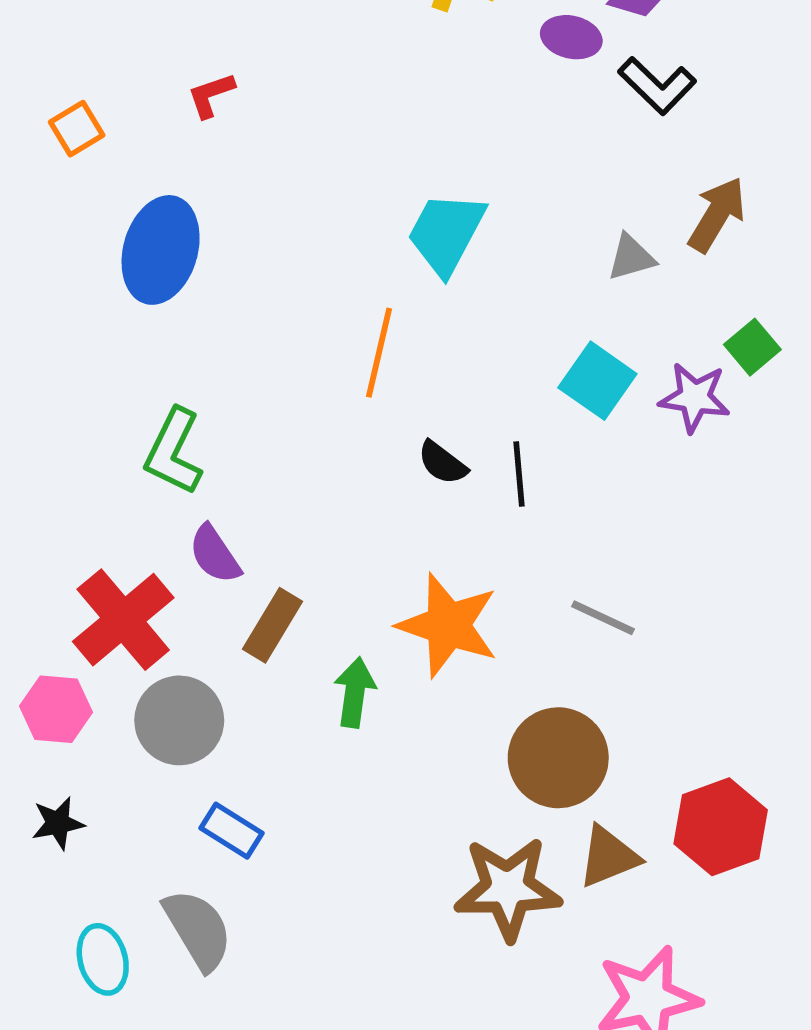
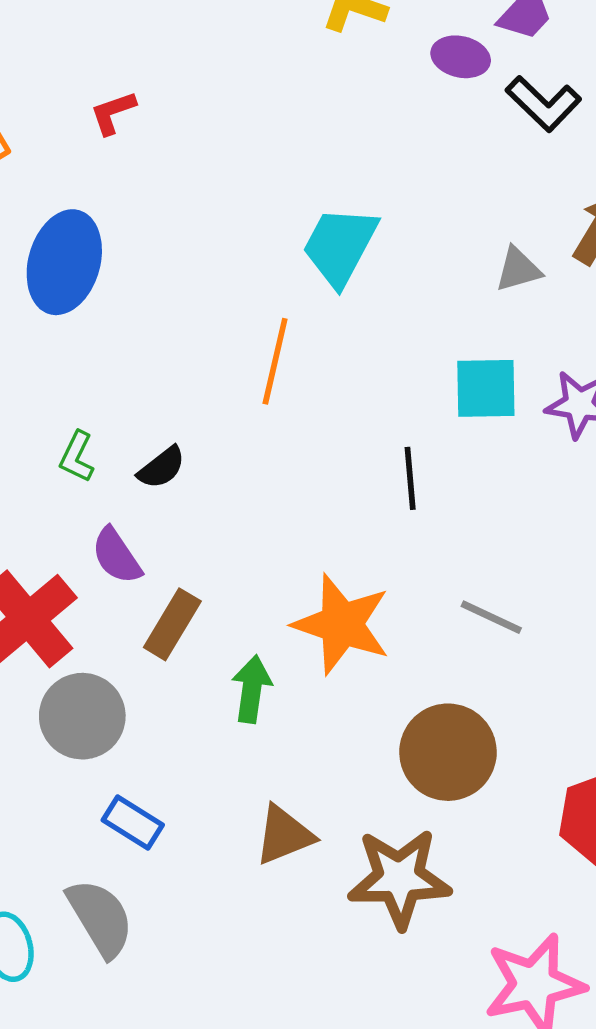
cyan square: (597, 381) -> (486, 388), turned -36
green L-shape: (174, 452) -> (77, 457), size x0.6
black semicircle: (442, 463) -> (162, 468), moved, turned -75
brown triangle: (609, 857) -> (284, 835), moved

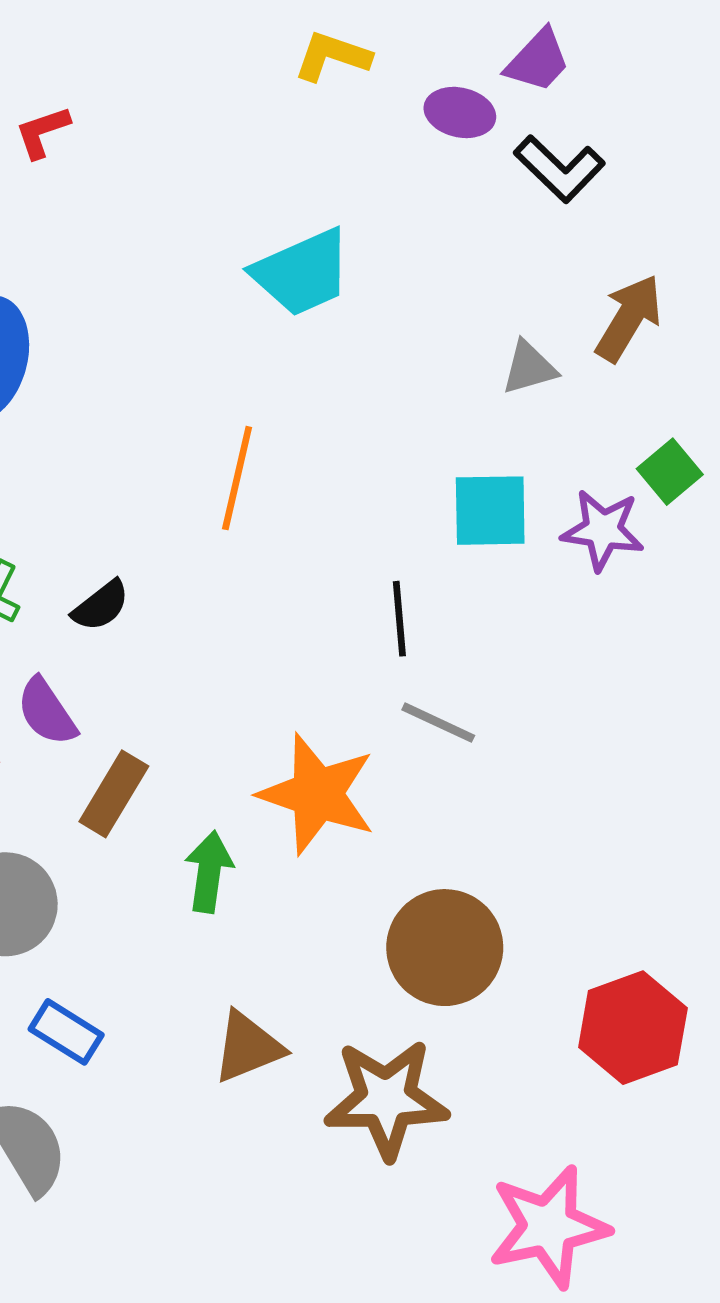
red L-shape: (113, 113) -> (42, 132), moved
cyan trapezoid: (340, 246) -> (302, 273), moved, turned -142
gray line: (491, 617) -> (438, 723), moved

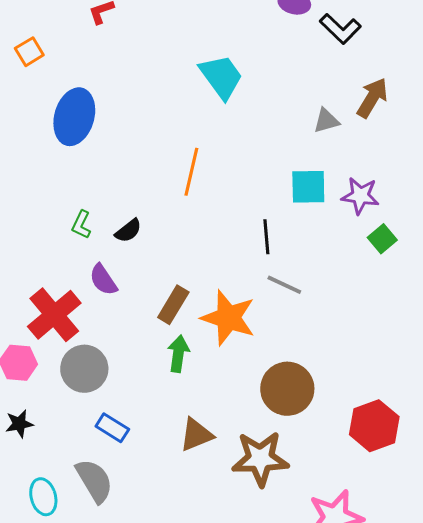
cyan trapezoid: (302, 273) -> (221, 77), turned -102
green square: (670, 472) -> (382, 239), moved
brown rectangle: (114, 794) -> (173, 305), moved

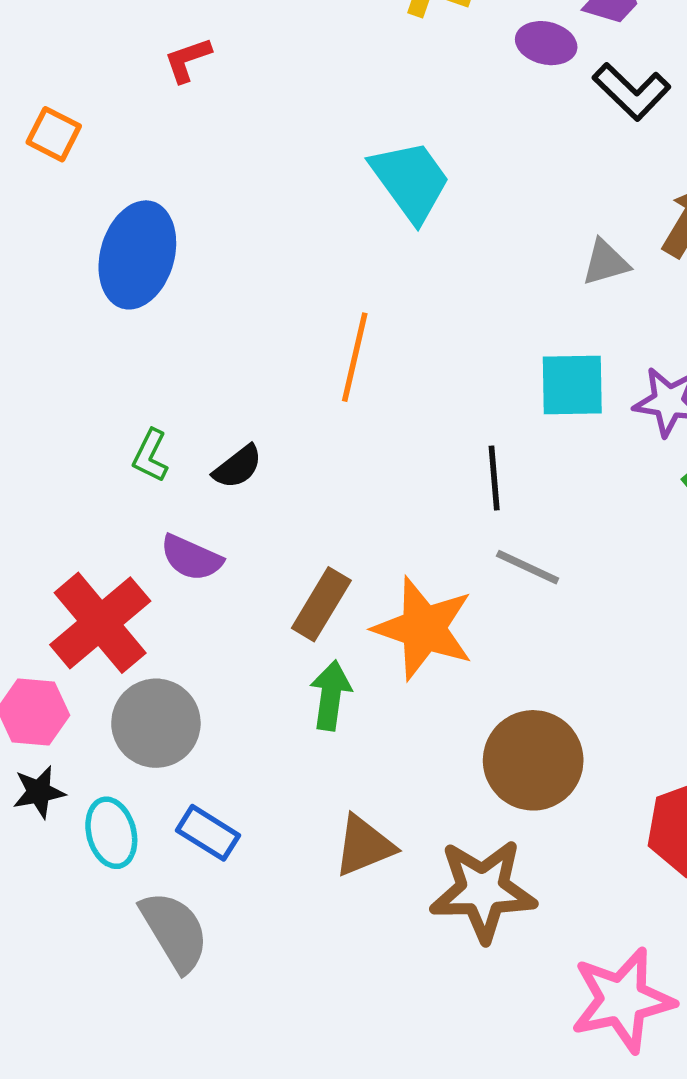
orange square: (29, 52) -> (54, 134), turned -32
purple semicircle: (103, 280) -> (191, 558), turned -32
black star: (19, 424) -> (39, 792), moved
cyan ellipse: (43, 497) -> (111, 833), moved

